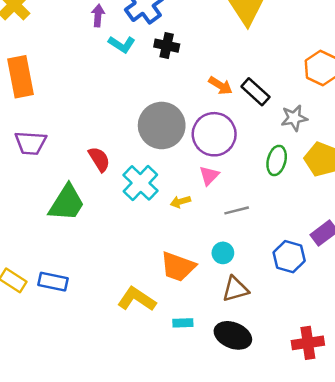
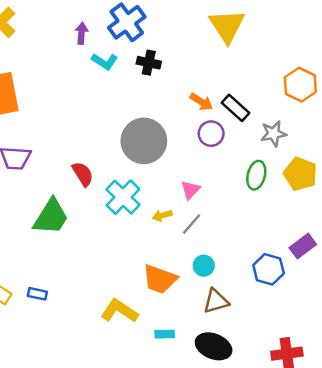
purple circle: (214, 134) -> (211, 134), moved, size x0.6
gray line: (237, 210) -> (192, 224), moved, turned -35
blue rectangle: (53, 282) -> (37, 294), size x0.7

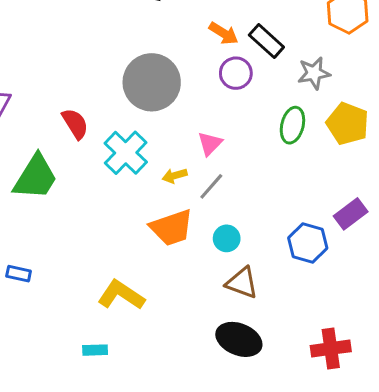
orange trapezoid: (160, 279) -> (172, 228), moved, turned -39
brown triangle: (216, 301) -> (242, 283), turned 36
cyan rectangle: (165, 334) -> (95, 350), moved

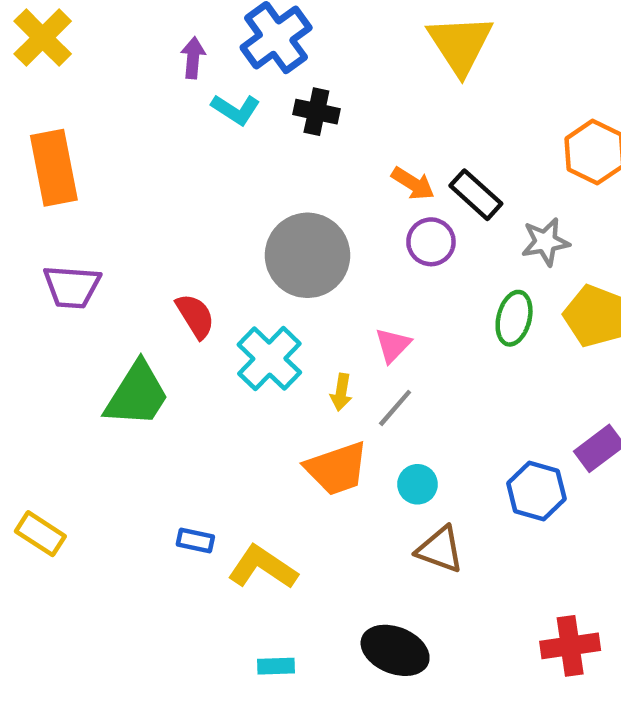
yellow arrow: (175, 176) -> (341, 392), turned -65
blue rectangle: (19, 274) -> (195, 540), moved
black ellipse: (239, 339) -> (395, 650), moved
cyan rectangle: (95, 350) -> (276, 666), moved

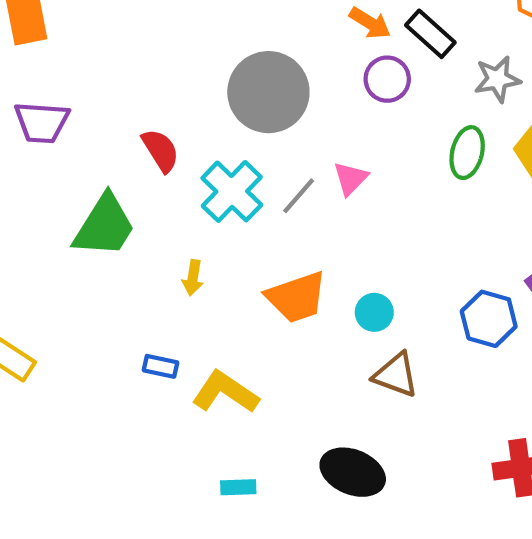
yellow arrow: (341, 392) -> (193, 278), moved
gray line: (395, 408) -> (299, 196), moved

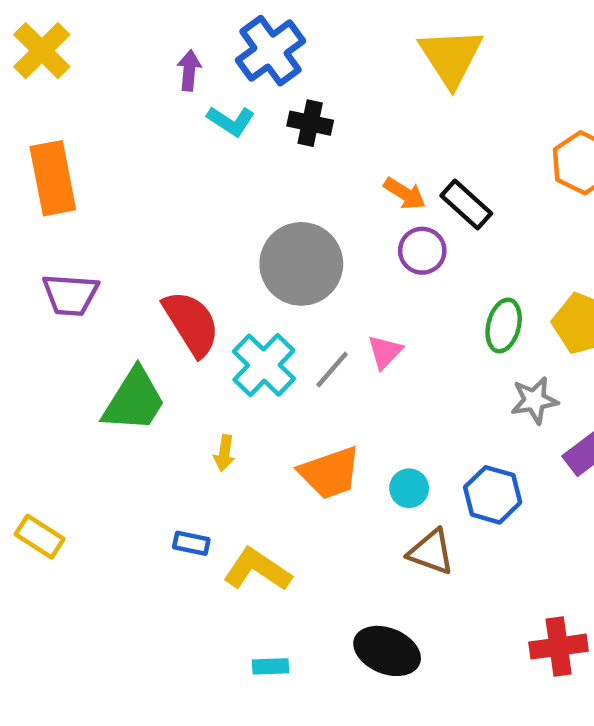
gray star: (497, 79) -> (534, 400), moved
red semicircle: (160, 150) -> (191, 323), size x1.5
blue hexagon: (489, 319) -> (493, 495), moved

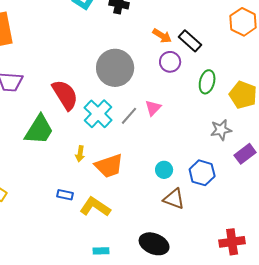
green ellipse: (504, 325) -> (207, 82), moved
orange trapezoid: (330, 473) -> (109, 166), moved

